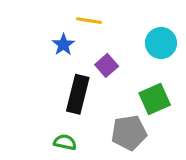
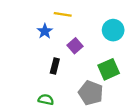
black rectangle: (78, 94) -> (55, 66), size x0.6
gray pentagon: (129, 133) -> (91, 93), turned 30

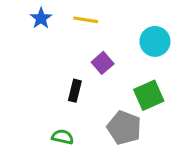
blue star: (45, 31) -> (41, 18), moved

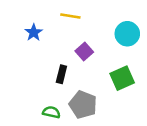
blue star: (41, 18) -> (34, 32), moved
gray pentagon: (124, 128) -> (83, 105), moved

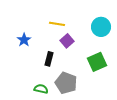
yellow line: (70, 16) -> (57, 24), moved
blue star: (34, 32) -> (24, 40), moved

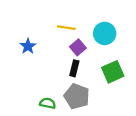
cyan circle: (101, 27) -> (105, 33), moved
black rectangle: (49, 59) -> (74, 68), moved

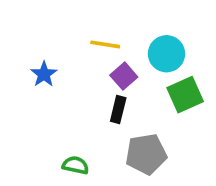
green square: (113, 72) -> (185, 95), moved
gray pentagon: (77, 96) -> (146, 154), moved, turned -30

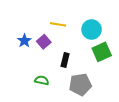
purple square: (124, 76) -> (44, 42), moved
green semicircle: (75, 165) -> (42, 80), moved

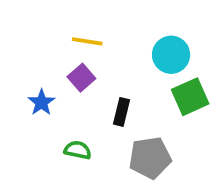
yellow line: (58, 24) -> (87, 41), moved
blue star: (24, 41) -> (41, 102), moved

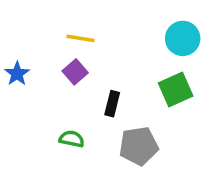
cyan circle: (171, 55) -> (183, 38), moved
blue star: (41, 102) -> (17, 74), moved

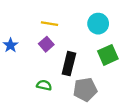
cyan circle: (183, 38) -> (98, 24), moved
black rectangle: (112, 104) -> (69, 64), size x1.5

